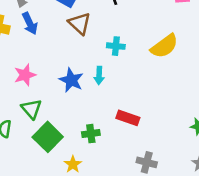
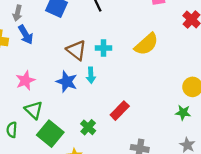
brown triangle: (80, 23) -> (76, 50), moved
red rectangle: (128, 118) -> (120, 111), turned -60
green cross: (91, 134) -> (88, 127), turned -35

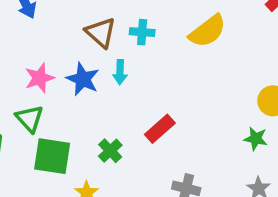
pink star: (25, 81) -> (39, 78), moved
green square: (50, 134) -> (52, 156), turned -35

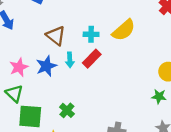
cyan cross: (142, 32) -> (91, 34), moved
blue star: (83, 79) -> (46, 66), turned 30
red rectangle: (160, 129) -> (92, 59), moved

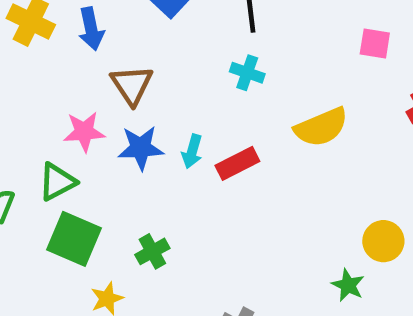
cyan cross: (91, 34) -> (247, 73), moved
brown triangle: (56, 36) -> (132, 85), moved
green triangle: (14, 94) -> (57, 182), turned 30

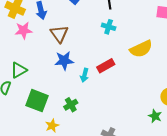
pink star: (84, 132) -> (23, 30), moved
cyan arrow: (192, 151) -> (84, 75), moved
green triangle: (57, 182) -> (19, 70), moved

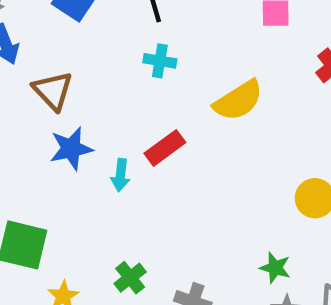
green cross: (71, 105) -> (130, 278), moved
green star: (155, 116) -> (275, 268), moved

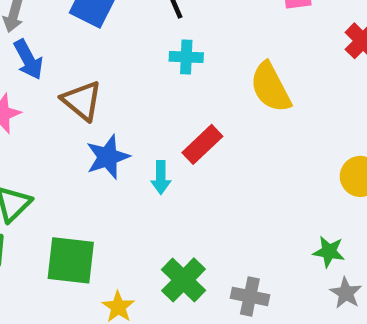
yellow semicircle: (238, 100) -> (271, 87), turned 102
green cross: (130, 278) -> (183, 280), size x1.4

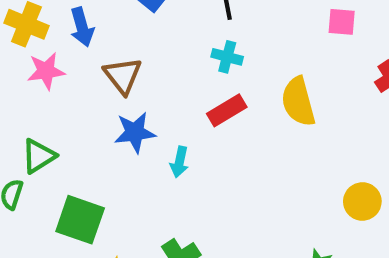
red rectangle: (202, 144) -> (227, 110), moved

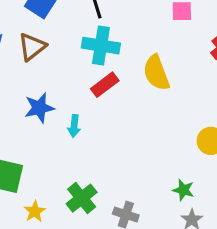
cyan cross: (227, 57) -> (101, 46), size x1.6
brown triangle: (123, 76) -> (32, 47), moved, turned 36

